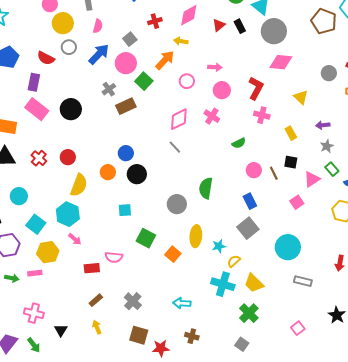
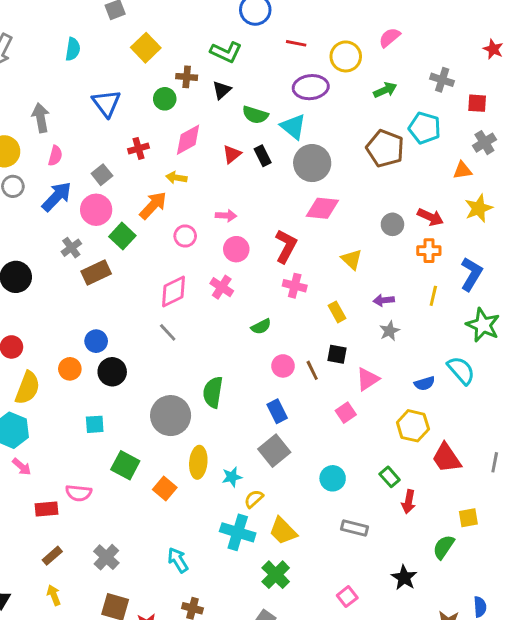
green rectangle: (332, 169) -> (390, 477), moved
gray circle: (177, 204) -> (171, 416), size x1.4
cyan circle: (288, 247) -> (333, 478), size x0.7
cyan arrow: (182, 303) -> (178, 560), turned 54

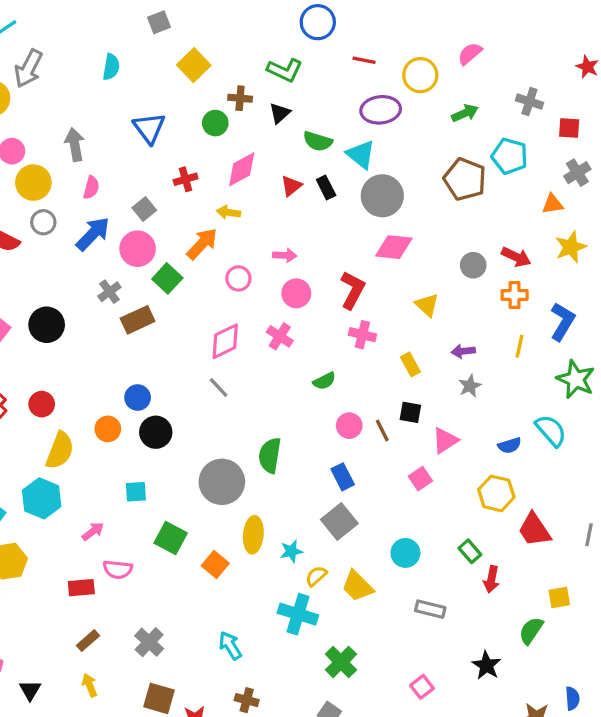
pink arrow: (22, 467) -> (93, 531), moved, turned -78
yellow trapezoid: (283, 531) -> (357, 586), moved

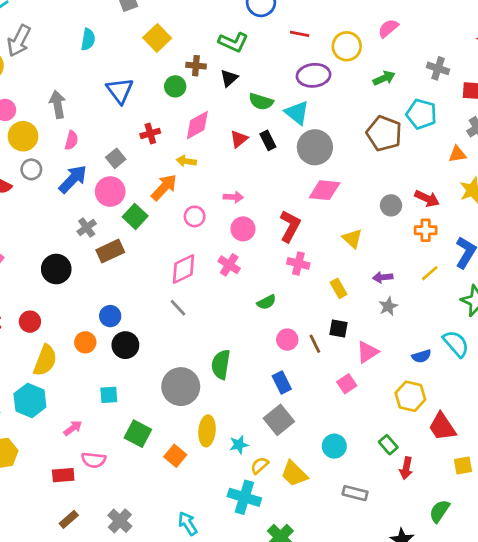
black circle: (47, 325) -> (56, 269), moved
yellow line: (519, 346) -> (430, 273), turned 36
yellow square: (559, 598) -> (463, 465), moved

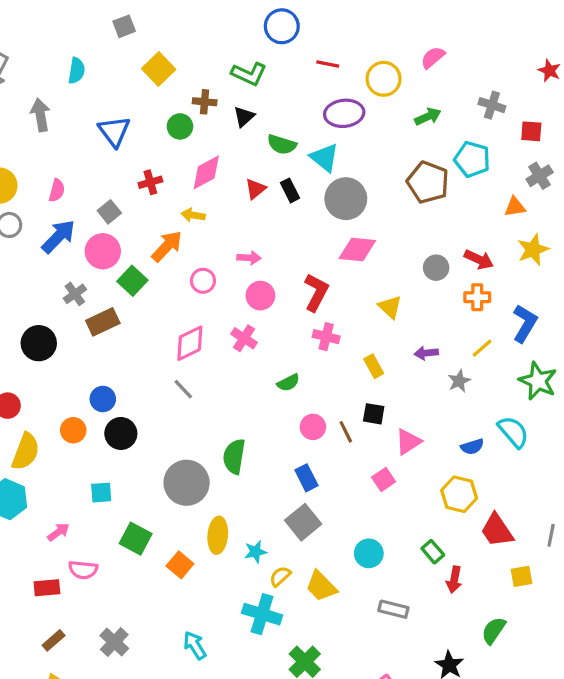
gray arrow: (58, 104) -> (40, 115), moved
gray star: (388, 306) -> (459, 381), moved

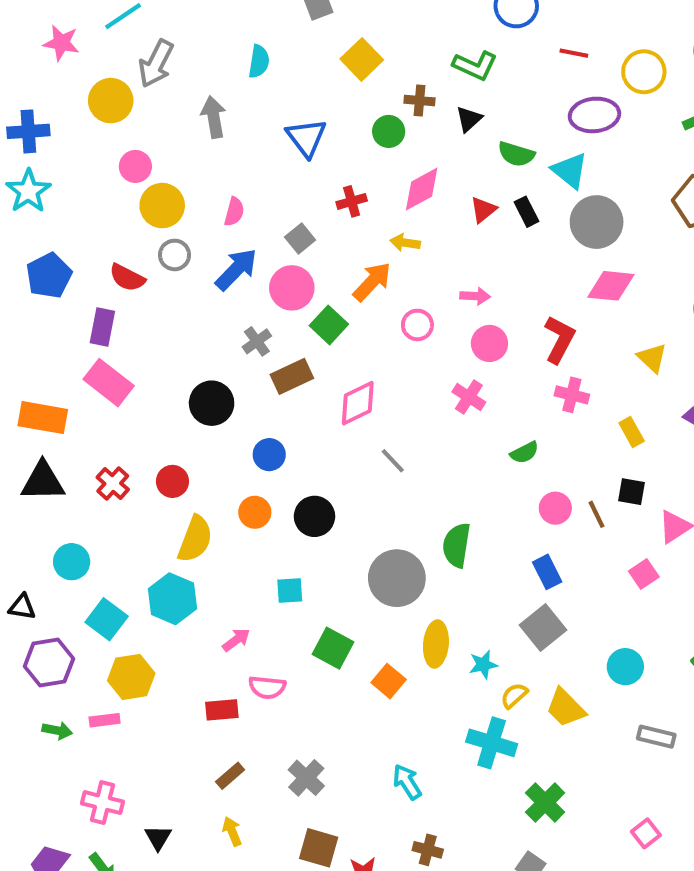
pink diamond: (190, 343) -> (358, 403), moved
blue circle: (103, 399) -> (269, 455), moved

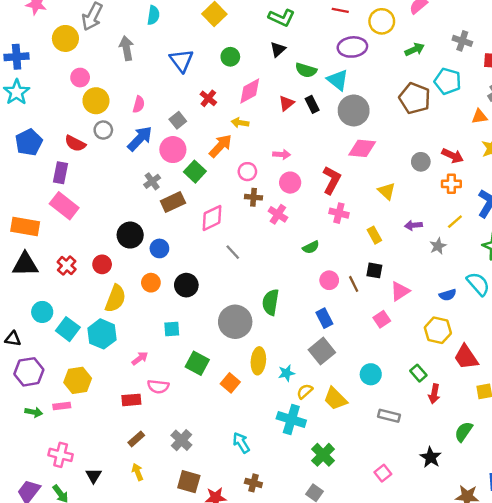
brown cross: (419, 101) -> (253, 197), moved
red cross: (352, 201) -> (208, 98), turned -35
black circle: (212, 403) -> (130, 235), moved
cyan square: (107, 619) -> (68, 329), moved

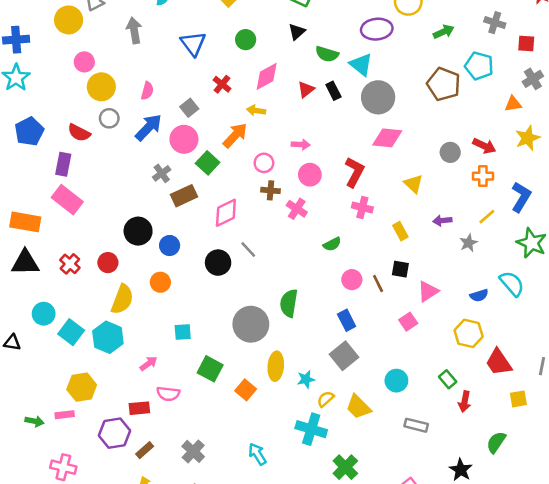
black circle: (186, 285) -> (218, 263), moved
purple hexagon: (29, 372) -> (114, 433), moved

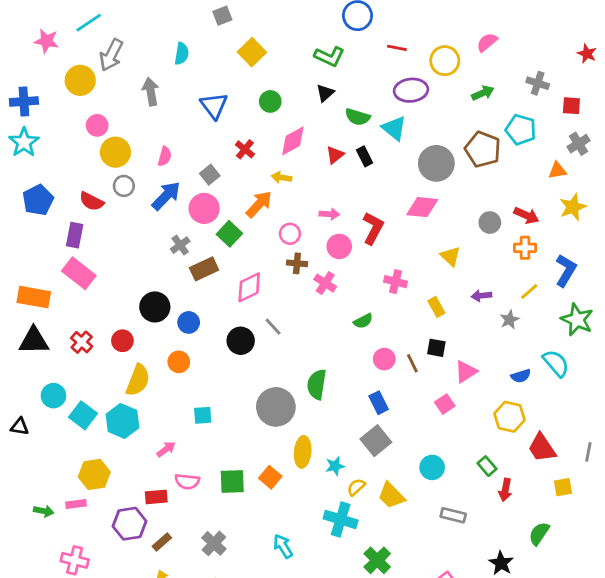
gray circle: (378, 97) -> (436, 163), moved
red L-shape: (354, 172) -> (373, 228), moved
green square: (210, 369) -> (232, 481), moved, turned -30

